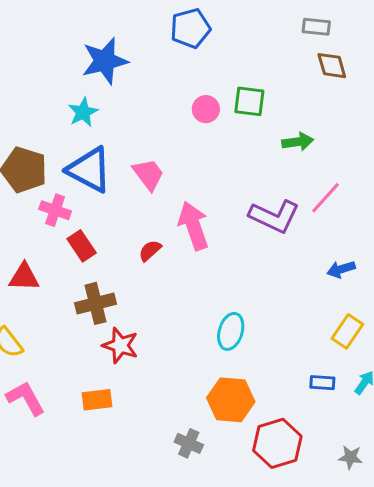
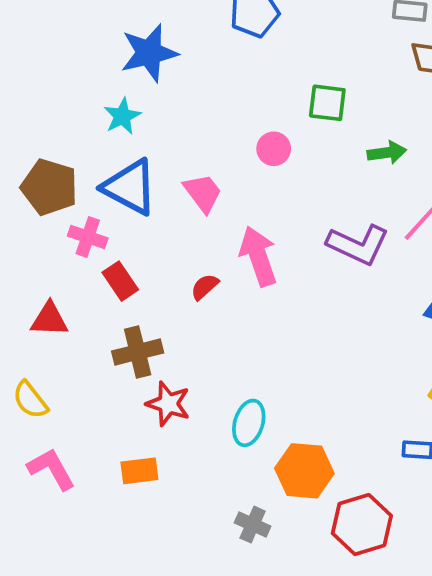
pink circle: (206, 109) -> (274, 149), moved
cyan ellipse: (231, 331) -> (249, 423), moved

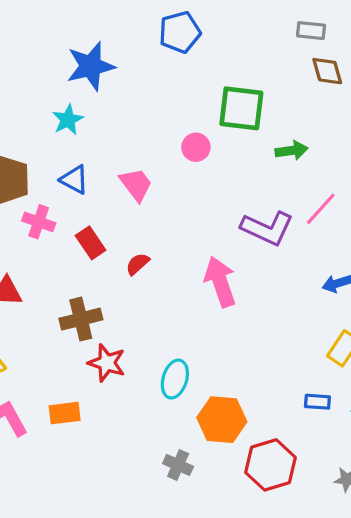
green square: (327, 103) -> (241, 108), size x1.4
blue triangle: (130, 187) -> (74, 180), size x0.6
pink arrow: (258, 256) -> (220, 282), moved
red rectangle: (120, 281) -> (91, 243), moved
orange rectangle: (139, 471) -> (65, 413), moved

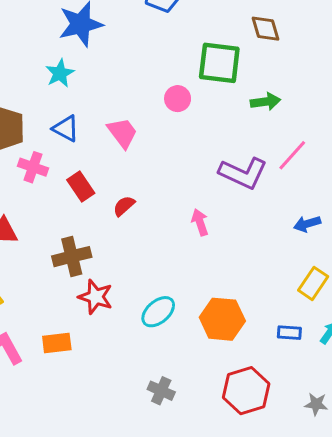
brown diamond: (327, 71) -> (265, 29), moved
pink arrow: (220, 282) -> (200, 222), size x0.6
cyan ellipse: (175, 379) -> (158, 312), turned 32
orange hexagon: (222, 420) -> (222, 319), moved

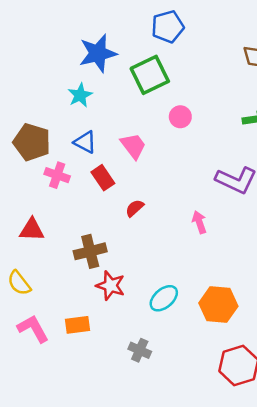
green square: (219, 63) -> (150, 75), moved, turned -33
red rectangle: (81, 187) -> (103, 178), moved
gray cross: (161, 391) -> (140, 350), moved

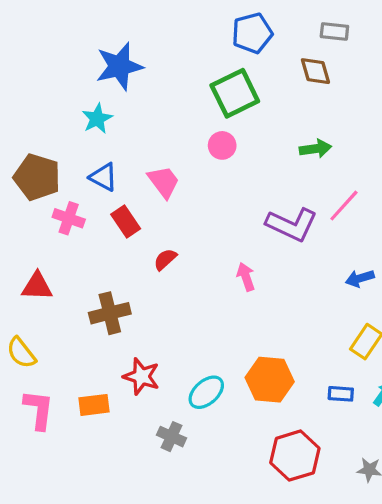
blue pentagon: (168, 27) -> (252, 33), moved
green square: (150, 75) -> (235, 93), moved
red star: (110, 286) -> (141, 376), moved
cyan ellipse: (164, 298) -> (206, 392), moved
pink L-shape: (33, 329) -> (39, 410), turned 36

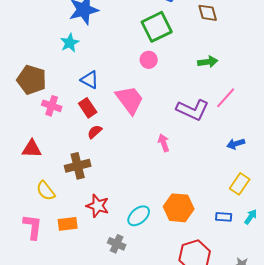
blue triangle: (103, 177) -> (90, 80), moved
pink trapezoid: (164, 182) -> (130, 100), moved, size x1.4
red semicircle: (165, 259) -> (95, 132), moved
yellow semicircle: (21, 353) -> (46, 191), moved

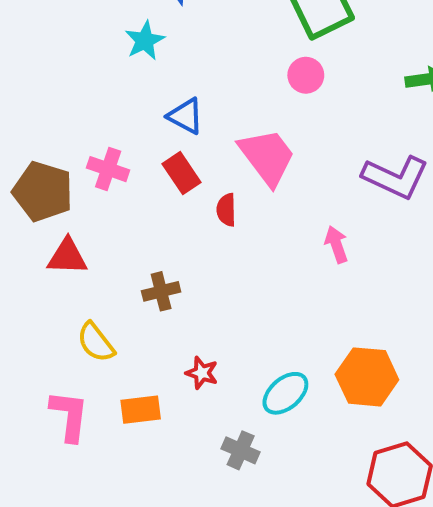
brown pentagon: (32, 80) -> (43, 191), moved
red semicircle: (95, 132) -> (226, 210), moved, turned -49
brown cross: (78, 166) -> (161, 291), size x0.7
red star: (98, 206) -> (202, 373), size x0.7

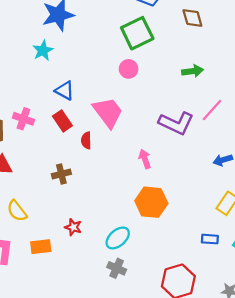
brown cross: (161, 291) -> (61, 174), moved
orange hexagon: (367, 377) -> (151, 202), moved
gray cross: (241, 450) -> (117, 268), moved

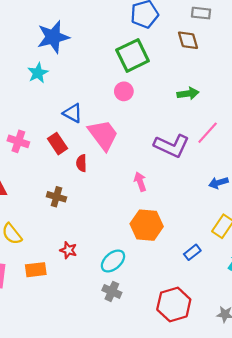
blue triangle: (65, 91) -> (73, 113), moved
brown cross: (61, 174) -> (56, 197), turned 30
blue rectangle: (210, 239) -> (192, 252), moved, turned -42

